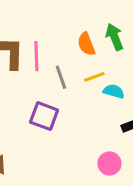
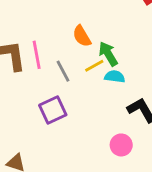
green arrow: (114, 37) -> (108, 54), moved
purple square: (44, 116) -> (53, 110), turned -36

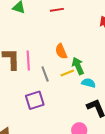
cyan semicircle: (115, 77) -> (88, 83), moved

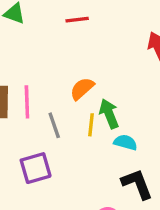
orange semicircle: (61, 51) -> (82, 89), turned 70
yellow line: (67, 73) -> (91, 125), turned -64

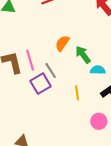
yellow line: (91, 125) -> (77, 93), moved
purple square: (36, 168) -> (40, 84), moved

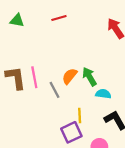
orange semicircle: (62, 43) -> (70, 76), moved
purple square: (40, 84) -> (71, 132), moved

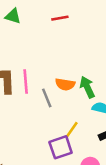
orange semicircle: (70, 76) -> (65, 84), turned -126
yellow line: (80, 116) -> (72, 130), turned 32

